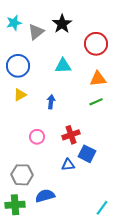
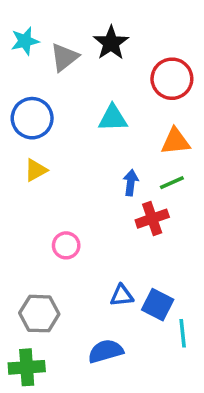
blue arrow: (51, 102) -> (131, 183), moved
red cross: (71, 135) -> (152, 219), moved
blue square: (87, 154) -> (158, 305), moved
blue semicircle: (45, 196) -> (106, 351), moved
cyan line: (102, 208) -> (183, 333), moved, turned -42

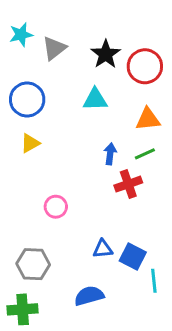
black star: (111, 43) -> (106, 54), moved

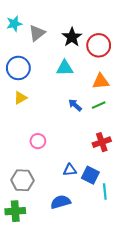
blue arrow: (110, 154) -> (75, 105), turned -56
red cross: (128, 184) -> (102, 142), moved

